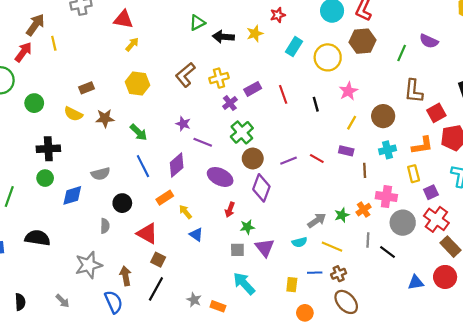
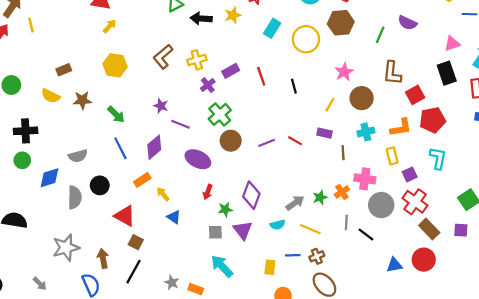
pink star: (348, 91) -> (344, 72), moved
purple diamond: (261, 188) -> (251, 195), moved
gray semicircle: (105, 226) -> (75, 197), moved, size x1.5

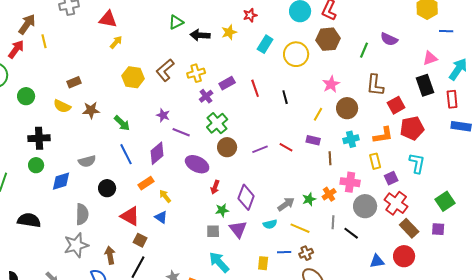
yellow hexagon: (115, 65) -> (133, 77), moved
red arrow: (208, 192) -> (215, 187), moved
gray semicircle: (75, 197) -> (82, 214), moved
blue triangle: (174, 217) -> (161, 217), moved

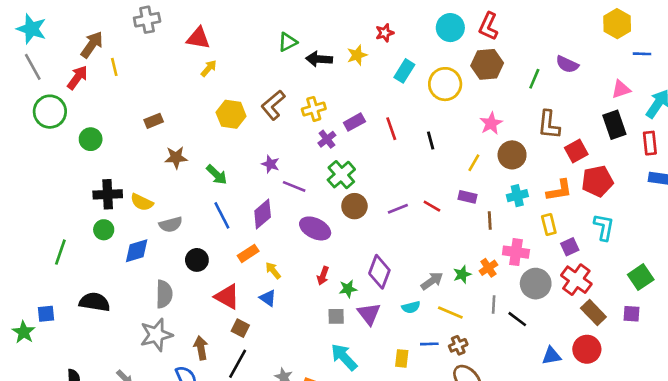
yellow semicircle: (62, 106) -> (142, 202), moved
red arrow: (215, 187) -> (323, 276), moved

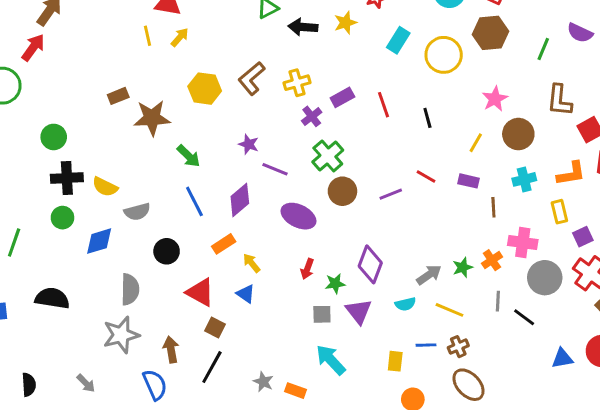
yellow line: (114, 67) -> (147, 36), moved
green circle: (91, 139) -> (54, 137), moved
brown star: (176, 158) -> (152, 118), moved, size x1.4
red line: (432, 206) -> (426, 177), moved

